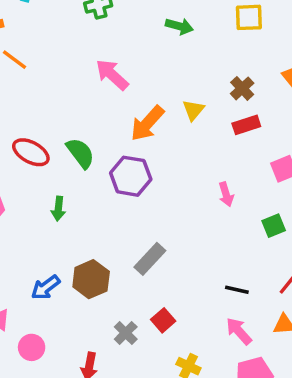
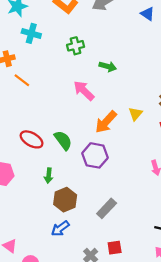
green arrow: (179, 26) -> (108, 66), moved
brown hexagon: (91, 279) -> (65, 200), moved
blue arrow: (46, 287) -> (60, 228), moved
red square: (163, 320) -> (115, 248), turned 32

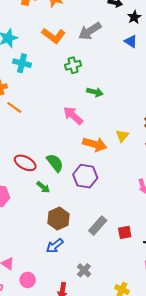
green cross: (76, 46) -> (73, 65), moved
orange arrow: (106, 122) -> (95, 144), turned -115
green arrow: (49, 176) -> (43, 187), moved, turned -56
red square: (115, 248) -> (125, 232), moved

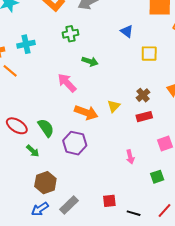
blue triangle: (131, 41) -> (127, 31), moved
cyan cross: (22, 63) -> (26, 44), moved, turned -30
gray rectangle: (98, 226) -> (69, 205), moved

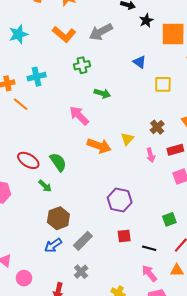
red rectangle: (144, 117) -> (175, 150), moved
purple hexagon: (75, 143) -> (120, 200), moved
pink arrow: (130, 157) -> (151, 155), moved
green square: (157, 177) -> (169, 219), moved

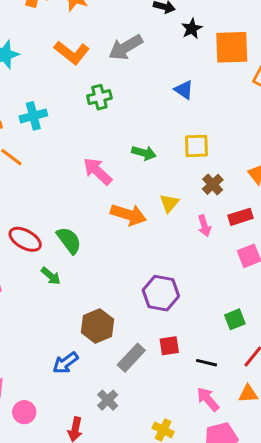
yellow square: (163, 84) -> (196, 146), moved
green arrow: (102, 93) -> (144, 153), moved
brown hexagon: (58, 218) -> (97, 326), moved
gray rectangle: (83, 241) -> (131, 358), moved

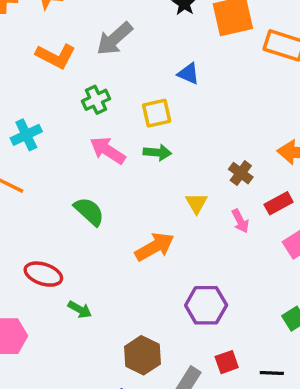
yellow square: (196, 146) -> (157, 113), moved
pink arrow: (98, 171) -> (108, 150), moved
orange arrow: (128, 215) -> (155, 247), moved, turned -36
green semicircle: (69, 240) -> (89, 211), moved

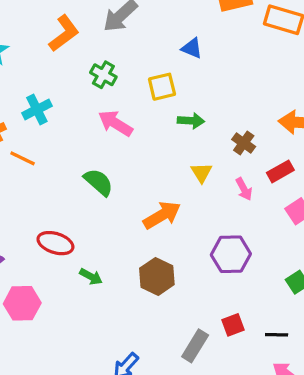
orange L-shape: (56, 56) -> (64, 33), turned -63
green cross: (96, 100) -> (103, 75), turned -35
green arrow: (157, 152) -> (191, 121), moved
purple hexagon: (206, 305) -> (231, 254), moved
brown hexagon: (142, 355) -> (157, 276), moved

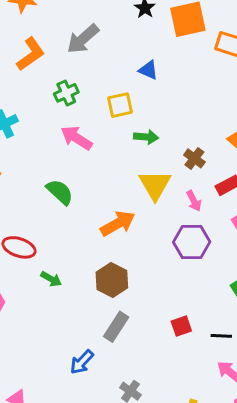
green cross: (103, 75) -> (66, 93), turned 35
yellow triangle: (201, 173) -> (155, 185), size x1.6
purple hexagon: (231, 254) -> (192, 242), moved
gray rectangle: (195, 346) -> (116, 327), moved

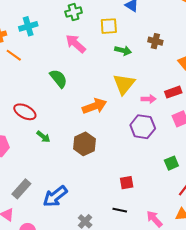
brown cross: (194, 158) -> (155, 41), moved, turned -32
pink arrow: (194, 201) -> (149, 99), turned -72
gray rectangle: (116, 327) -> (21, 189), moved
black line: (221, 336) -> (120, 210), moved
blue arrow: (82, 362) -> (55, 196), size x1.4

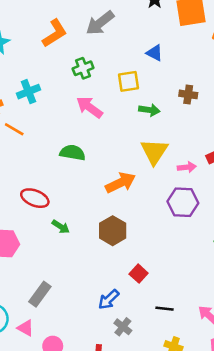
green semicircle: (59, 79) -> (73, 153), turned -36
red square: (127, 183) -> (139, 274), moved, turned -32
blue arrow: (55, 196) -> (109, 299), moved, size x0.7

